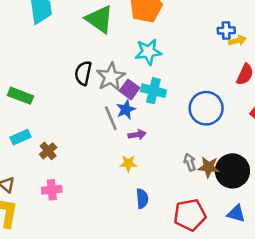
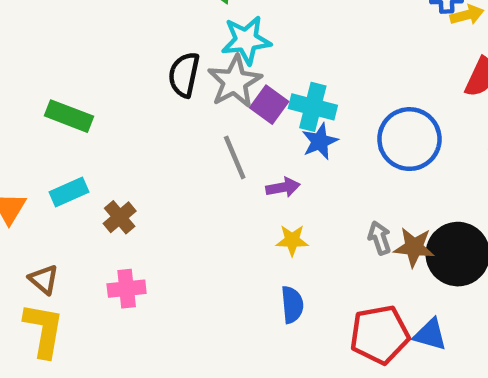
cyan star: (148, 52) -> (246, 40), moved
blue star: (126, 109) -> (320, 141), moved
yellow star: (128, 163) -> (292, 240), moved
blue triangle: (236, 214) -> (430, 335), moved

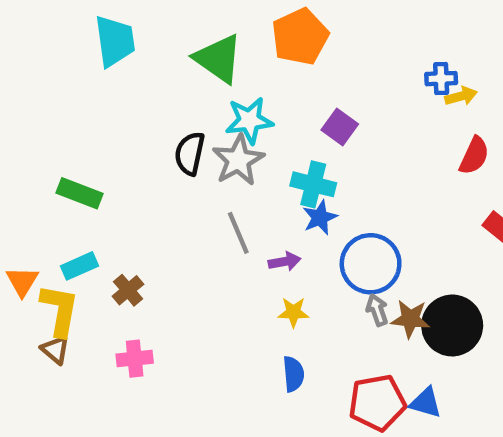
purple square: (269, 105) -> (340, 127), moved
blue circle: (409, 139) -> (371, 264), moved
yellow L-shape: (44, 330) -> (60, 310), moved

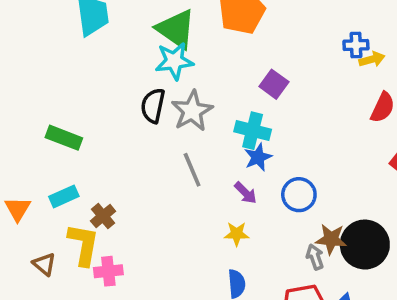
cyan star: (249, 120) -> (174, 61), moved
purple arrow: (285, 262) -> (245, 193), moved, turned 55
blue circle: (371, 264) -> (299, 195), size x0.7
yellow L-shape: (60, 310) -> (83, 245), moved
gray arrow: (377, 310) -> (315, 257), moved

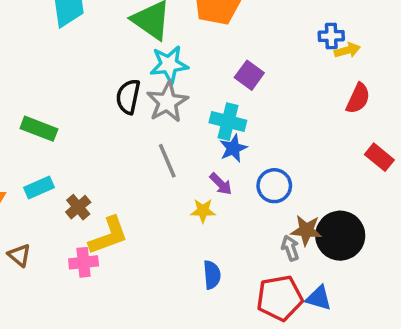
cyan star: (174, 61) -> (169, 65), moved
yellow star: (237, 234) -> (203, 211), moved
yellow L-shape: (83, 245) -> (108, 236), moved, turned 60

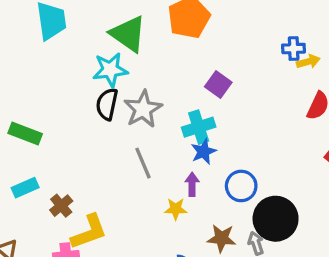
cyan star: (169, 65) -> (110, 70), moved
cyan cross: (228, 122) -> (199, 127), turned -32
purple arrow: (221, 184) -> (192, 184), turned -135
brown star: (306, 230) -> (222, 238), moved
black circle: (340, 236) -> (276, 219), moved

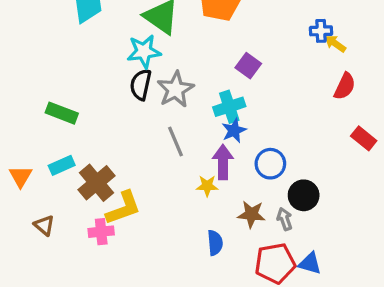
yellow arrow: (308, 62) -> (335, 44), turned -130
purple arrow: (192, 184) -> (223, 162), size x1.5
brown cross: (61, 206) -> (96, 183), size x1.6
black circle: (276, 219) -> (304, 195), size x0.7

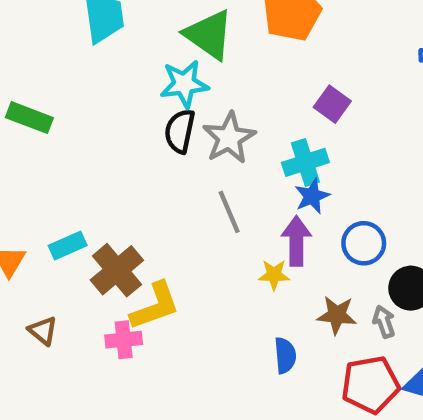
green rectangle: (62, 113) -> (29, 118), moved

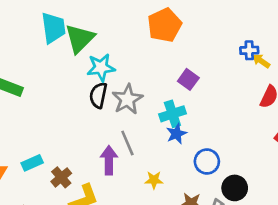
green triangle: (209, 35) -> (80, 38), moved, turned 40
purple arrow: (296, 241) -> (109, 160), moved
brown cross: (117, 270) -> (61, 177), size x0.7

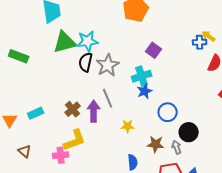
green triangle: (80, 38) -> (65, 42), moved, turned 30
blue cross: (249, 50) -> (200, 42), moved
brown cross: (61, 177) -> (73, 109), moved

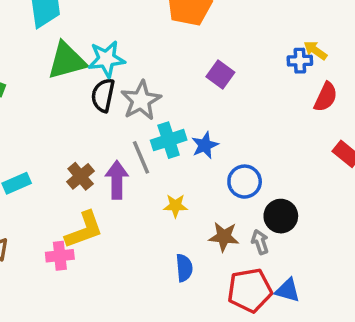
cyan cross: (142, 76) -> (169, 140), moved

